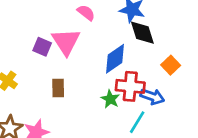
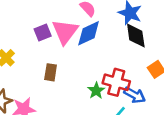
purple square: (42, 47) -> (43, 32), turned 35
blue diamond: (115, 59) -> (89, 33), moved

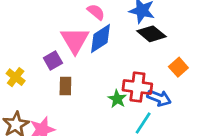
purple square: (43, 32) -> (53, 60), moved
black diamond: (136, 35) -> (151, 34), turned -35

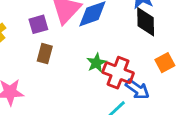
black diamond: (151, 34) -> (146, 22), turned 36
green star: (117, 99) -> (96, 63), moved

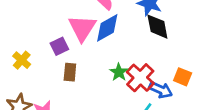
orange square: (165, 63) -> (183, 77), moved, turned -30
red cross: (118, 73) -> (140, 78), turned 32

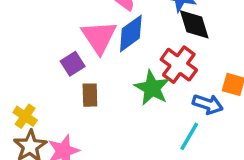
yellow cross: (22, 60) -> (25, 116), moved
green star: (119, 72) -> (152, 88), size x1.5
red cross: (140, 78) -> (179, 65), moved

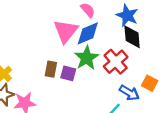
purple square: (73, 64) -> (68, 73), moved, turned 35
green star: (152, 88) -> (87, 58), moved

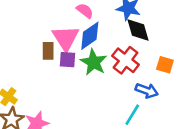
brown rectangle: (51, 69) -> (48, 51), moved
purple square: (68, 73) -> (67, 60), moved
orange square: (150, 83) -> (165, 65), moved

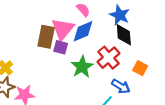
brown rectangle: (48, 51) -> (46, 37), size x1.5
green star: (94, 62) -> (82, 67), moved

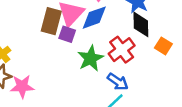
orange square: (140, 68) -> (163, 46), moved
blue arrow: (121, 86) -> (118, 82), moved

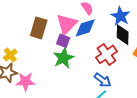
brown rectangle: (51, 21) -> (39, 28), moved
green star: (91, 58) -> (63, 58), moved

